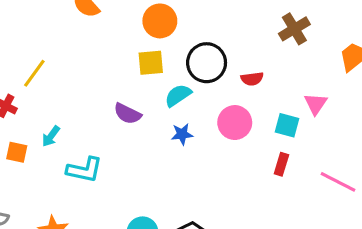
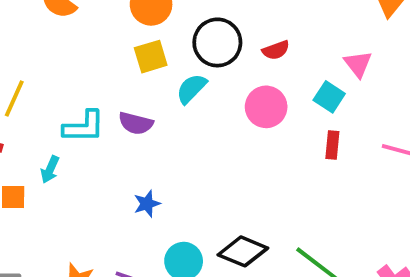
cyan square: (287, 125) -> (329, 97), turned 30
blue star: (182, 134) -> (147, 204), moved
cyan L-shape: (84, 170) -> (84, 127), moved

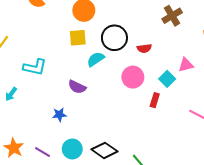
pink triangle: (358, 64) -> (186, 65), turned 42
purple semicircle: (136, 123) -> (77, 87), moved
red rectangle: (332, 145) -> (155, 100), moved
cyan arrow: (50, 170) -> (11, 94), moved

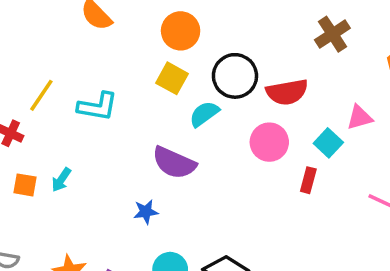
yellow square: (78, 38) -> (172, 78), turned 36
red semicircle: (144, 48) -> (287, 92), size x1.6
cyan L-shape: (35, 67) -> (98, 106), moved
purple semicircle: (77, 87) -> (174, 163), size x1.4

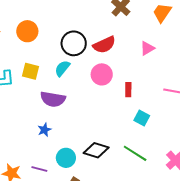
orange circle: (181, 31) -> (27, 31), moved
yellow square: (172, 78) -> (30, 71), moved
cyan square: (328, 143) -> (142, 118), moved

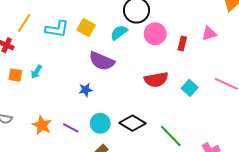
red semicircle: (104, 45) -> (156, 80), moved
pink circle: (102, 74) -> (155, 34), moved
red rectangle: (128, 90) -> (182, 44), moved
cyan square: (142, 118) -> (190, 88), moved

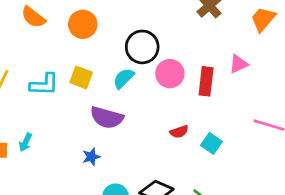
red rectangle: (182, 44) -> (206, 81), size x1.5
red semicircle: (156, 80) -> (179, 132), size x0.6
cyan square: (190, 88) -> (211, 143), moved

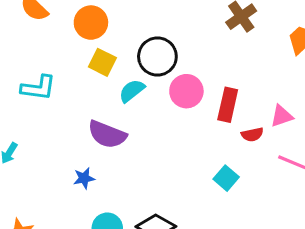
pink triangle: (239, 64) -> (282, 116), moved
yellow square: (81, 77) -> (102, 62), moved
red semicircle: (179, 132) -> (252, 134), moved

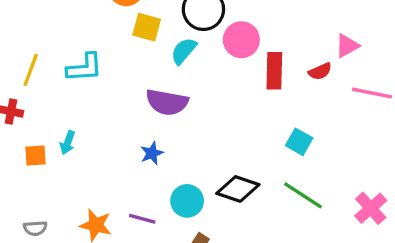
red rectangle: (228, 105) -> (274, 71), moved
cyan square: (226, 178) -> (299, 142), moved

